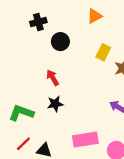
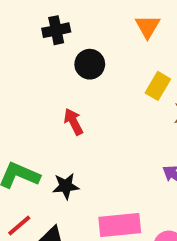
orange triangle: (94, 16) -> (148, 26), turned -35
black star: (55, 104) -> (66, 186), moved

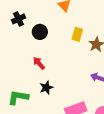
black star: (66, 186) -> (46, 88), moved

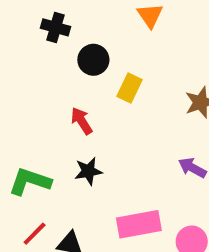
black cross: (18, 19) -> (56, 27), turned 32
yellow rectangle: (77, 34) -> (130, 88), moved

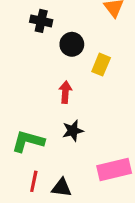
red arrow: (82, 121) -> (65, 92), turned 40
red line: (35, 234) -> (34, 181), turned -30

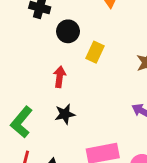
green L-shape: (28, 141) -> (21, 122), turned -68

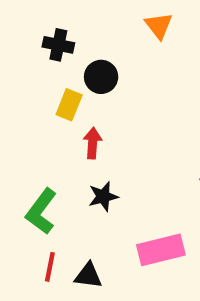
yellow rectangle: (95, 52) -> (69, 105), moved

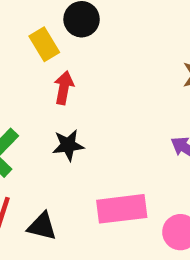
yellow rectangle: (69, 105) -> (44, 44), turned -60

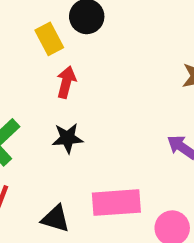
black triangle: (42, 226) -> (56, 219), moved

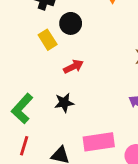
red arrow: (66, 82) -> (73, 67), moved, turned 54

